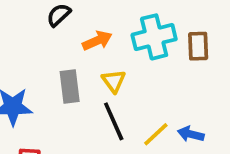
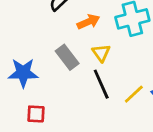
gray rectangle: (70, 87) -> (67, 57), turned -30

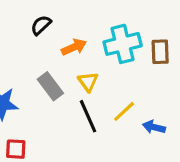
yellow line: (134, 94) -> (124, 111), moved

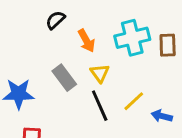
orange arrow: (74, 47) -> (86, 41), turned 85

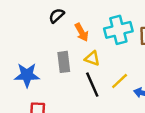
yellow triangle: (100, 73) -> (92, 58), turned -35
gray rectangle: (64, 78) -> (64, 62), turned 30

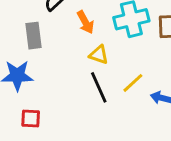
gray rectangle: (64, 62) -> (34, 36), moved

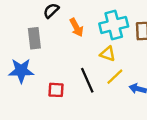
yellow triangle: (99, 55) -> (108, 54), moved
red square: (31, 119) -> (56, 90), moved

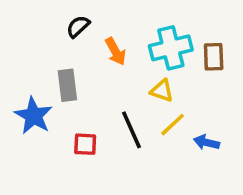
gray rectangle: (34, 38) -> (67, 85), moved
blue star: (21, 71) -> (33, 116), turned 30

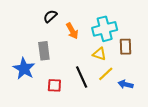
brown rectangle: (214, 57) -> (126, 47), moved

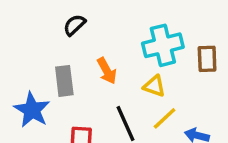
orange arrow: (72, 31) -> (107, 71), moved
brown rectangle: (126, 47) -> (207, 59), moved

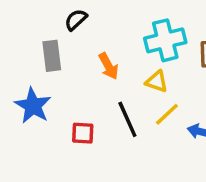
gray rectangle: (64, 81) -> (52, 56), moved

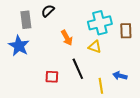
gray rectangle: (52, 56) -> (26, 20), moved
blue star: (33, 106) -> (19, 46), moved
yellow line: (167, 114) -> (101, 86), moved, turned -56

